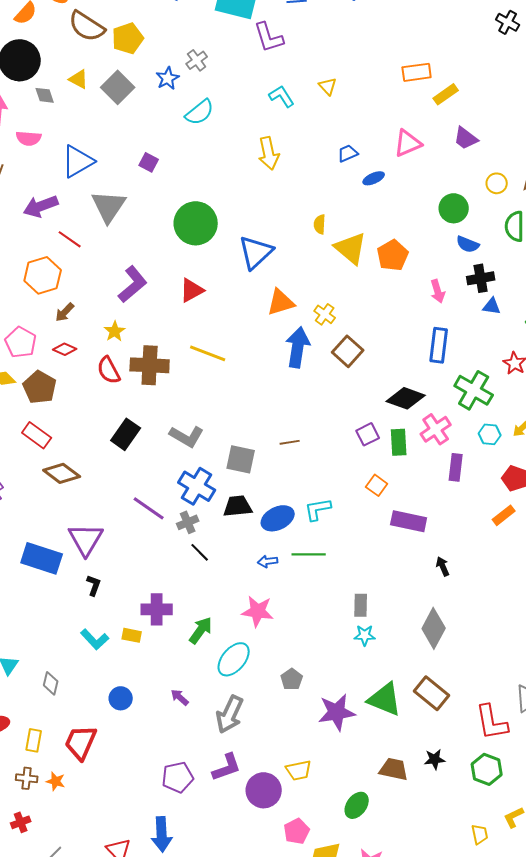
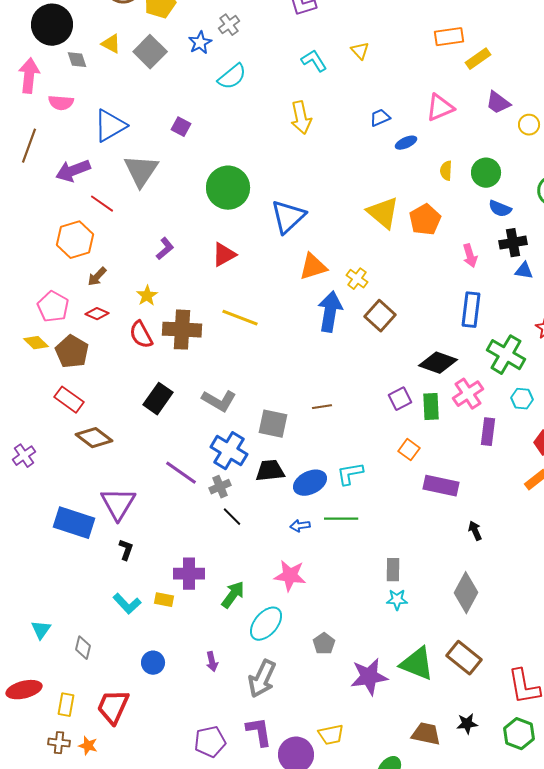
yellow circle: (497, 183) -> (529, 125), moved
yellow semicircle: (320, 224) -> (446, 171), moved
purple L-shape: (133, 284) -> (165, 249), size x0.6
purple arrow: (180, 697) -> (212, 662), turned -144
purple L-shape: (227, 767) -> (259, 732), turned -80

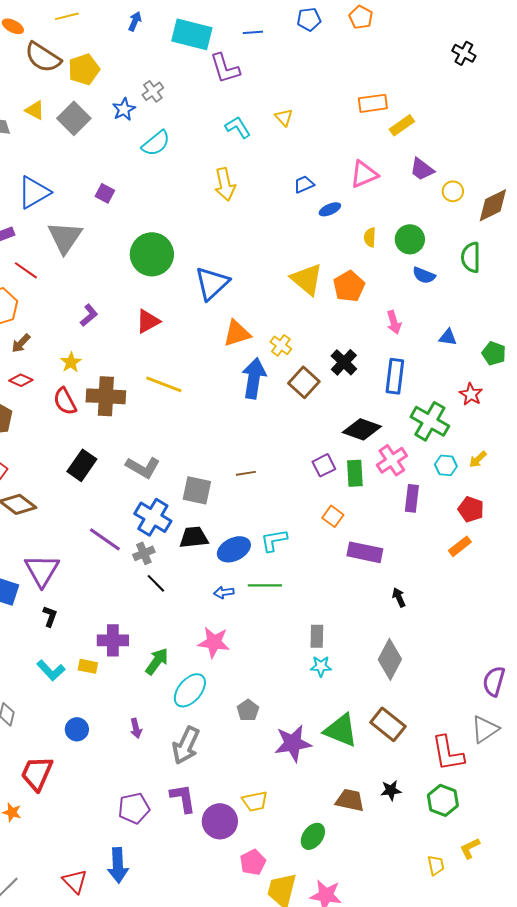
black cross: (513, 243) -> (344, 362), moved, turned -36

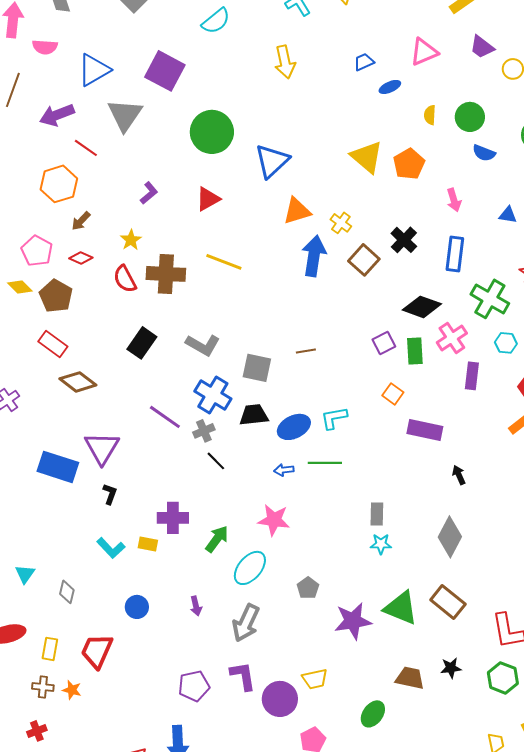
purple square: (105, 193) -> (165, 71), size x2.0

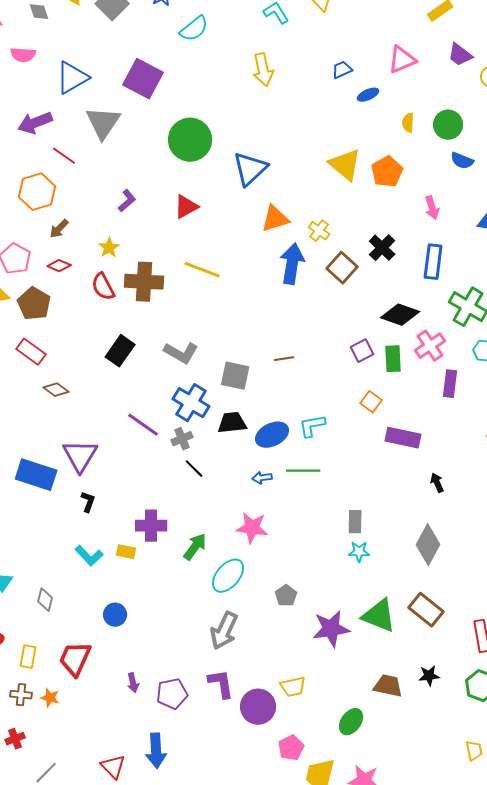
brown diamond: (78, 382) -> (56, 390), size x0.7
purple arrow: (196, 606) -> (133, 683), moved

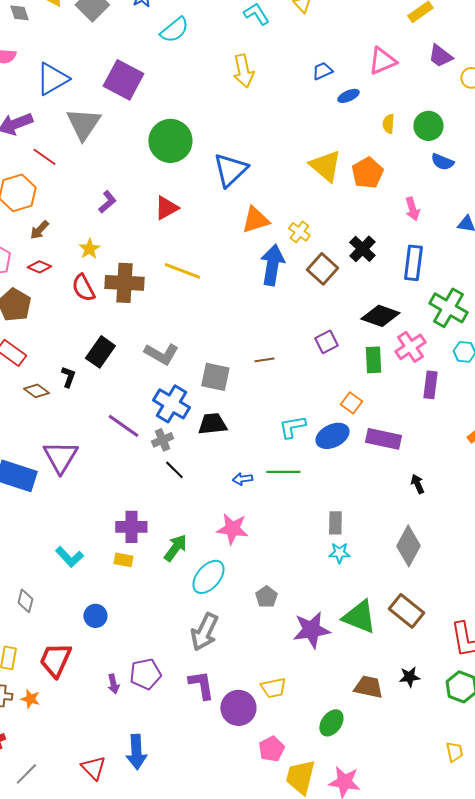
purple square: (362, 351) -> (326, 342), moved
blue ellipse: (272, 435) -> (332, 436), moved
black L-shape: (88, 502) -> (68, 377), moved
yellow rectangle: (126, 552) -> (123, 560), moved
purple pentagon: (172, 694) -> (145, 674), moved

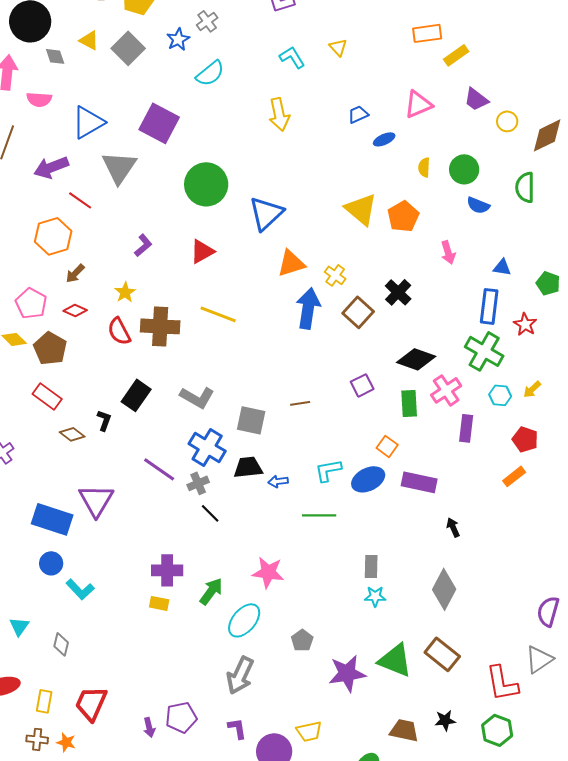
blue rectangle: (413, 263) -> (489, 306), moved
blue arrow: (242, 479) -> (278, 481), moved
cyan L-shape: (69, 557) -> (80, 589), moved
blue circle: (95, 616) -> (51, 563), moved
purple L-shape: (201, 685) -> (237, 728), size x0.7

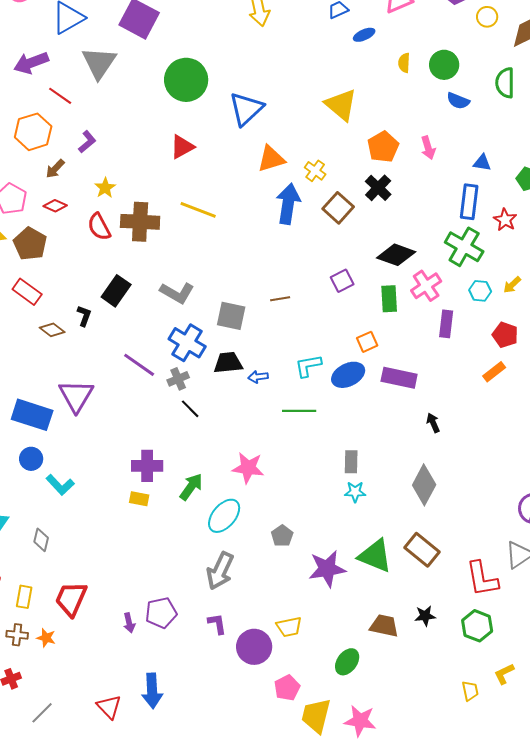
orange pentagon: (403, 216) -> (383, 147), moved
purple L-shape: (143, 245) -> (87, 142), moved
orange square: (387, 446) -> (367, 342), turned 30

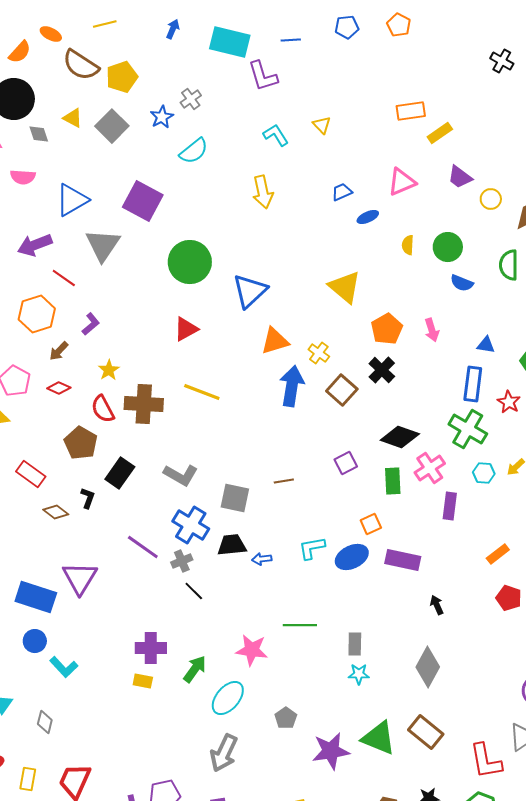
brown pentagon: (30, 244) -> (81, 443), moved
red pentagon: (505, 335) -> (509, 598), moved
green line: (299, 411) -> (300, 625), moved

